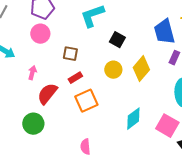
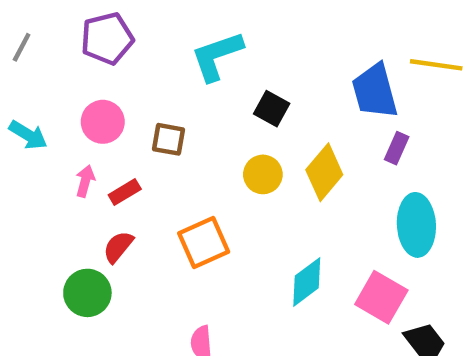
pink circle: (40, 34) -> (103, 122), moved
red rectangle: (75, 78) -> (125, 192), moved
red semicircle: (47, 94) -> (118, 247), moved, size x0.7

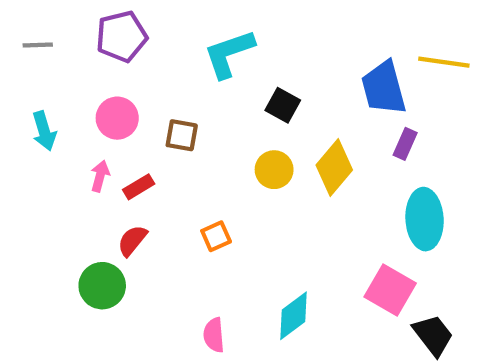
gray line: (22, 47) -> (38, 45), turned 60
cyan arrow: (28, 135) -> (44, 131), turned 42
orange square: (204, 242) -> (216, 236), size x0.6
cyan diamond: (307, 282) -> (293, 316), moved

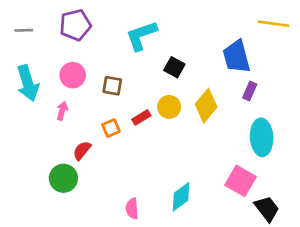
yellow line: (444, 62) -> (273, 24), moved
cyan arrow: (44, 131) -> (28, 83), size x1.5
red rectangle: (139, 187) -> (141, 117), moved
orange square: (216, 236) -> (111, 128), moved

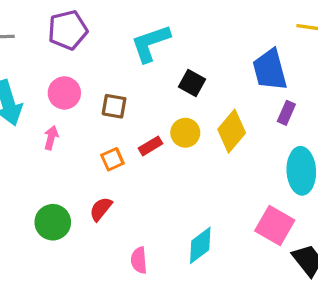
red semicircle: (82, 150) -> (101, 209), moved

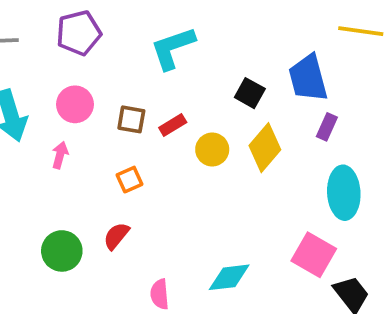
black square: (192, 83) -> (250, 93), moved
red rectangle: (151, 146) -> (173, 125), moved
cyan diamond: (200, 245) -> (229, 277), turned 30

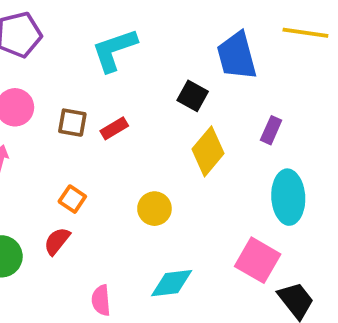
blue trapezoid: (308, 78) -> (237, 56), moved
yellow circle: (212, 149) -> (154, 209), moved
orange square: (129, 180) -> (72, 199), moved, turned -32

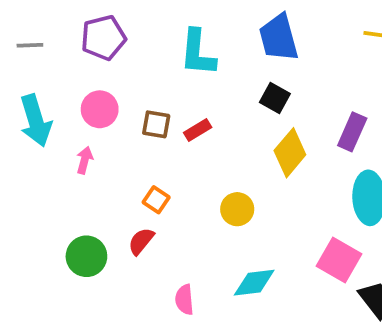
cyan L-shape: (114, 50) -> (198, 53), turned -66
blue trapezoid: (237, 56) -> (279, 38), moved
purple rectangle: (271, 130) -> (352, 132), size x1.4

